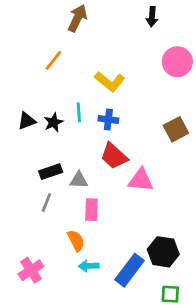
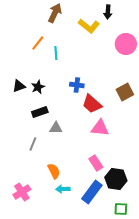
yellow L-shape: (110, 81) -> (89, 26), moved
cyan line: (79, 112) -> (56, 53), moved
red trapezoid: (114, 156) -> (92, 104), moved
black rectangle: (51, 172) -> (40, 112), moved
pink rectangle: (91, 210) -> (96, 163), moved, turned -35

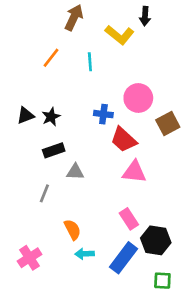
pink circle: (126, 44) -> (138, 98), moved
cyan line: (56, 53) -> (90, 62), moved

